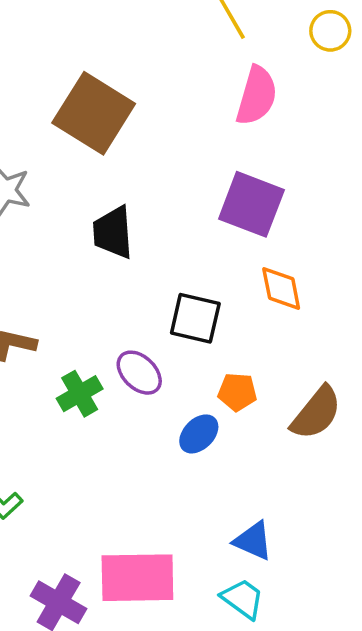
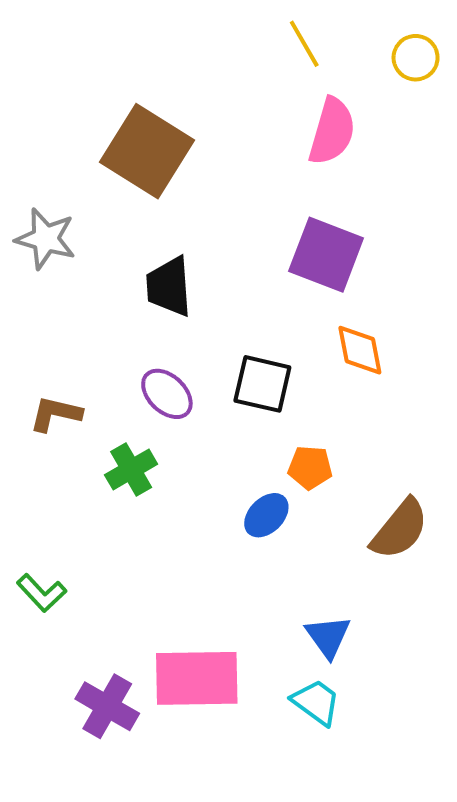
purple ellipse: (139, 373) -> (167, 394), moved
brown semicircle: (316, 413) -> (400, 529), moved
blue triangle: (253, 541) -> (328, 637), turned 30

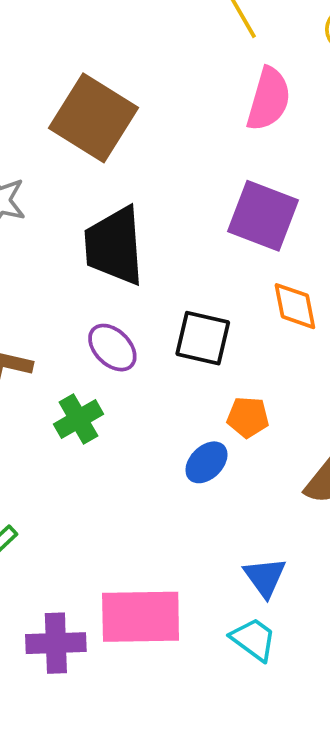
black trapezoid: (169, 286) -> (114, 246), size x1.4
purple cross: (107, 706) -> (56, 643), turned -32

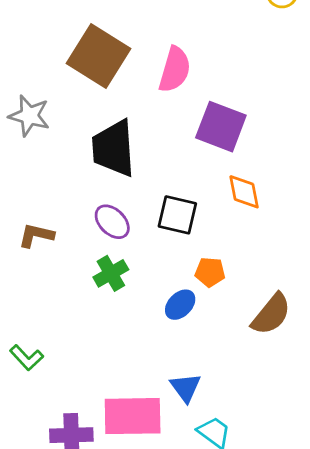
pink semicircle: (269, 99) -> (175, 70), moved
green cross: (78, 419) -> (111, 273), moved
blue triangle: (265, 577) -> (186, 388), moved

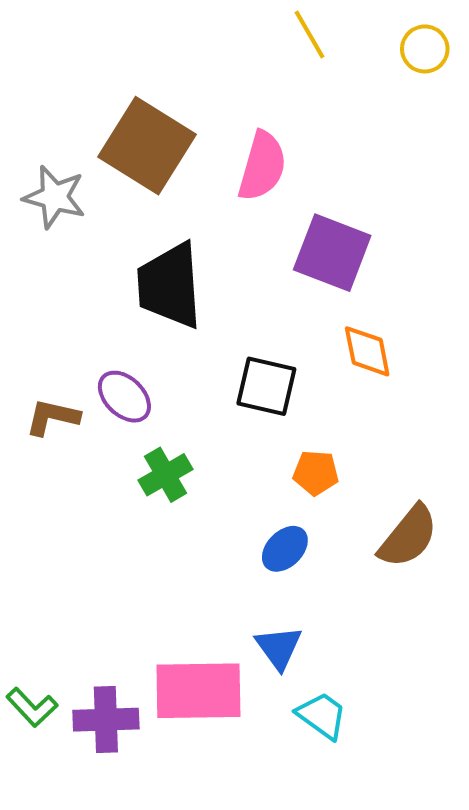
gray star: (29, 116) -> (54, 197), moved
purple ellipse: (112, 222) -> (124, 397), moved
blue ellipse: (180, 305) -> (285, 549), moved
green L-shape: (27, 358) -> (32, 707), moved

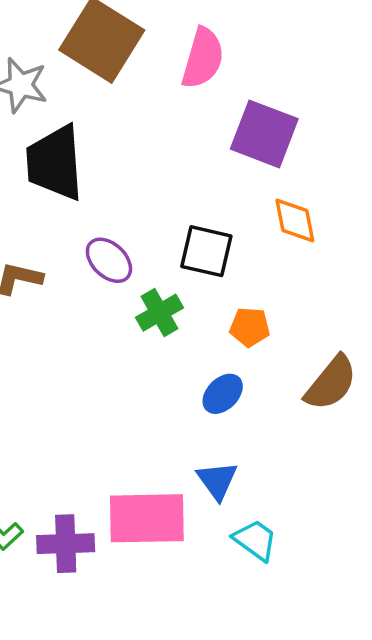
black trapezoid: (170, 286) -> (55, 163), moved
purple ellipse: (124, 397) -> (109, 260), moved
green cross: (166, 475) -> (159, 313), moved

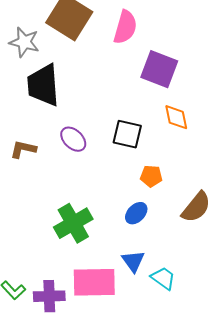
green cross: (159, 313) -> (73, 223), moved, size x1.5
cyan trapezoid: (255, 540) -> (163, 278), moved

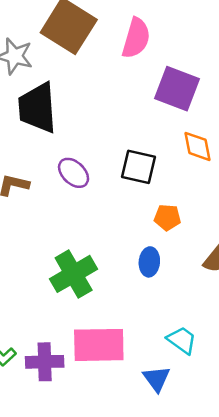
blue ellipse: (136, 213) -> (149, 262), turned -40
blue triangle: (133, 261) -> (157, 379), moved

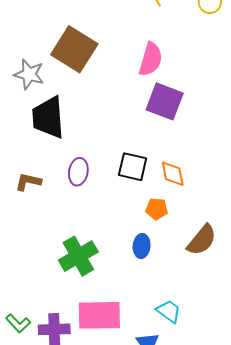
pink semicircle: (136, 38) -> (151, 59), moved
orange diamond: (197, 146) -> (173, 174), moved
purple ellipse: (74, 173) -> (78, 172), turned 56

